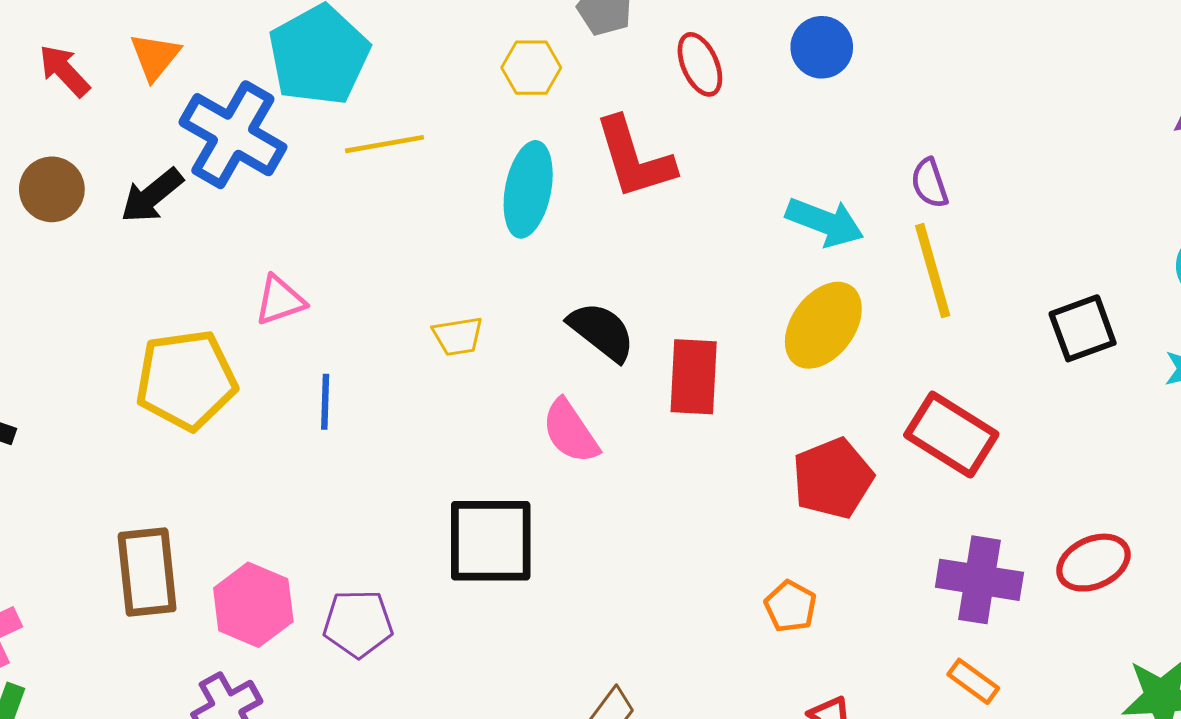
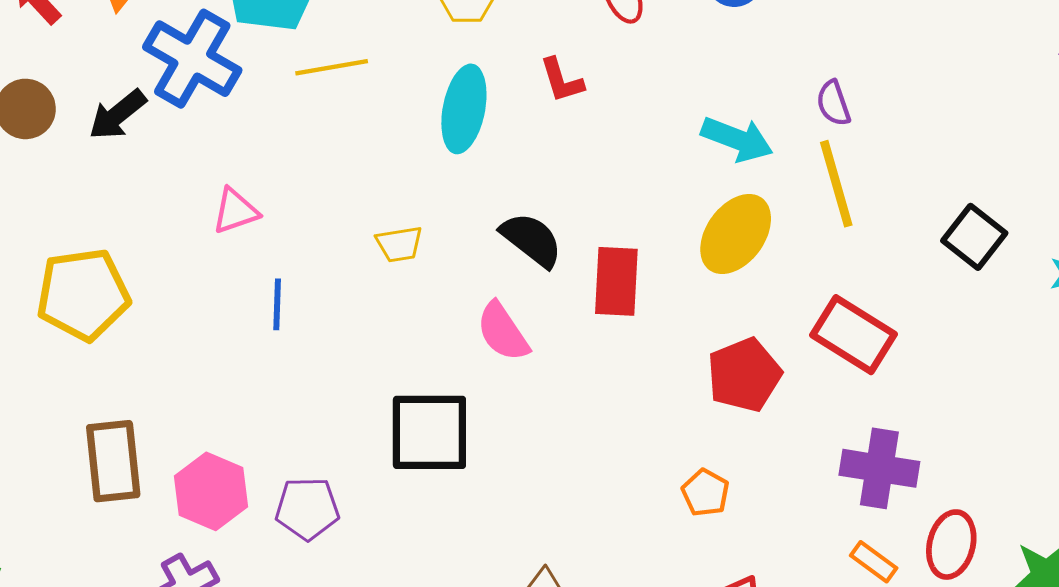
red L-shape: (634, 158) -> (562, 80), size x0.6
black square: (1083, 328) -> (974, 237), turned -32
yellow pentagon: (186, 380) -> (83, 294), moved
red ellipse: (1093, 563) -> (951, 545), moved, turned -52

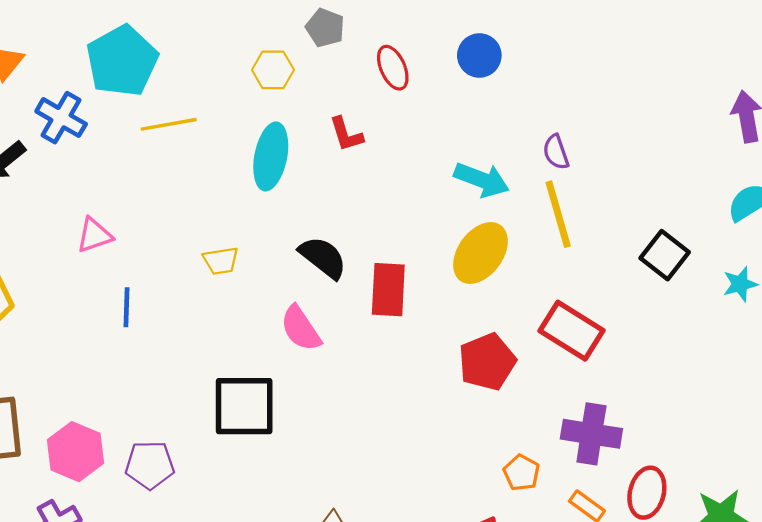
blue cross: (192, 59) -> (61, 118), size x0.7
orange pentagon: (705, 493) -> (522, 473), moved

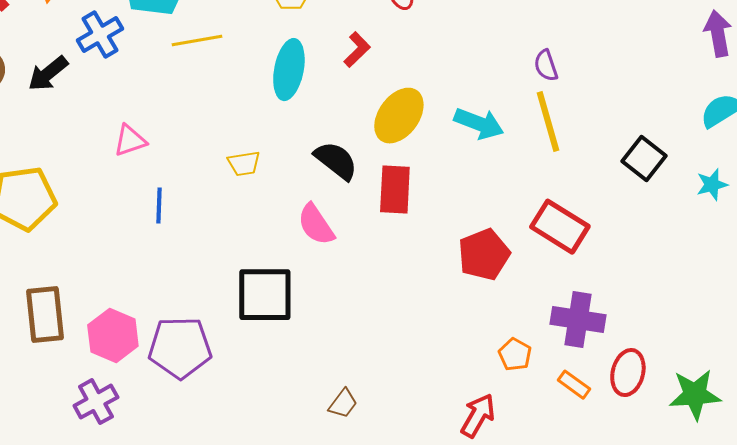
blue cross: (61, 118) -> (100, 35), turned 30
red L-shape: (346, 134) -> (357, 50), turned -117
cyan arrow: (482, 180) -> (479, 124), moved
yellow ellipse: (480, 253) -> (399, 116), moved
purple pentagon: (150, 465) -> (180, 348), size x1.4

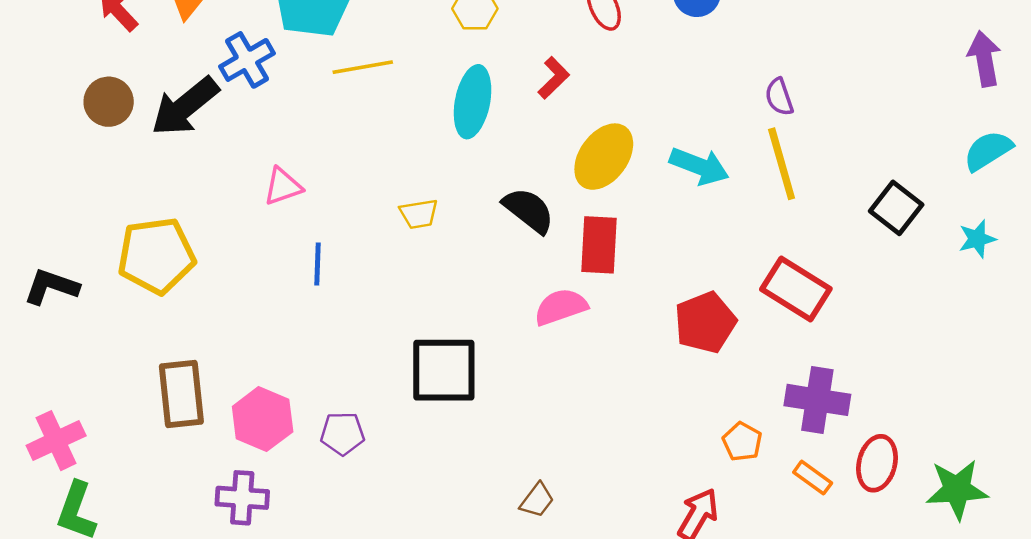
black arrow: (48, 74) -> (185, 106), size x1.4
pink semicircle: (316, 225) -> (561, 307), moved, turned 105
purple pentagon: (180, 348) -> (342, 433), size x0.6
purple cross: (96, 402) -> (242, 498), turned 33

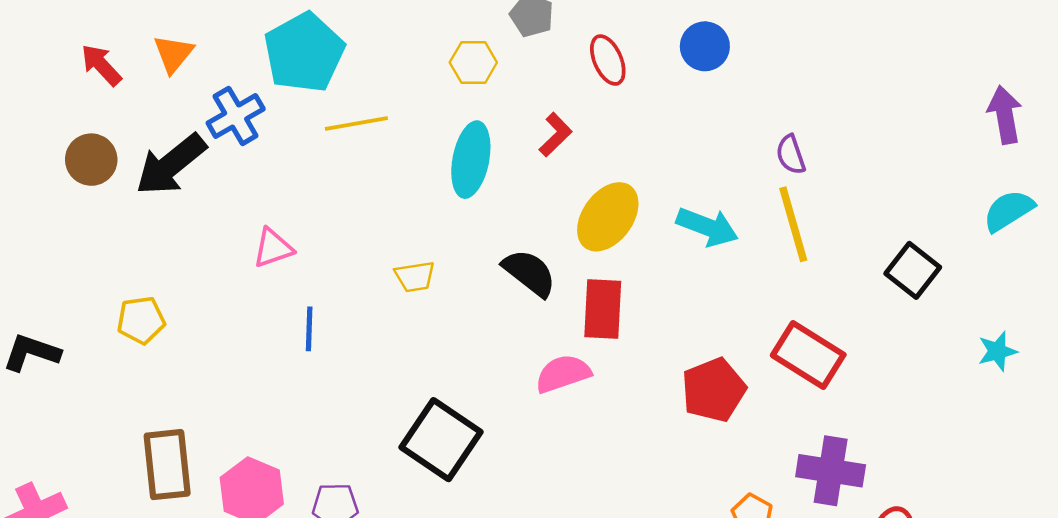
cyan star: (977, 239) -> (997, 351), moved
yellow pentagon: (156, 256) -> (141, 320), size x0.6
black square: (444, 370) -> (441, 440), turned 34

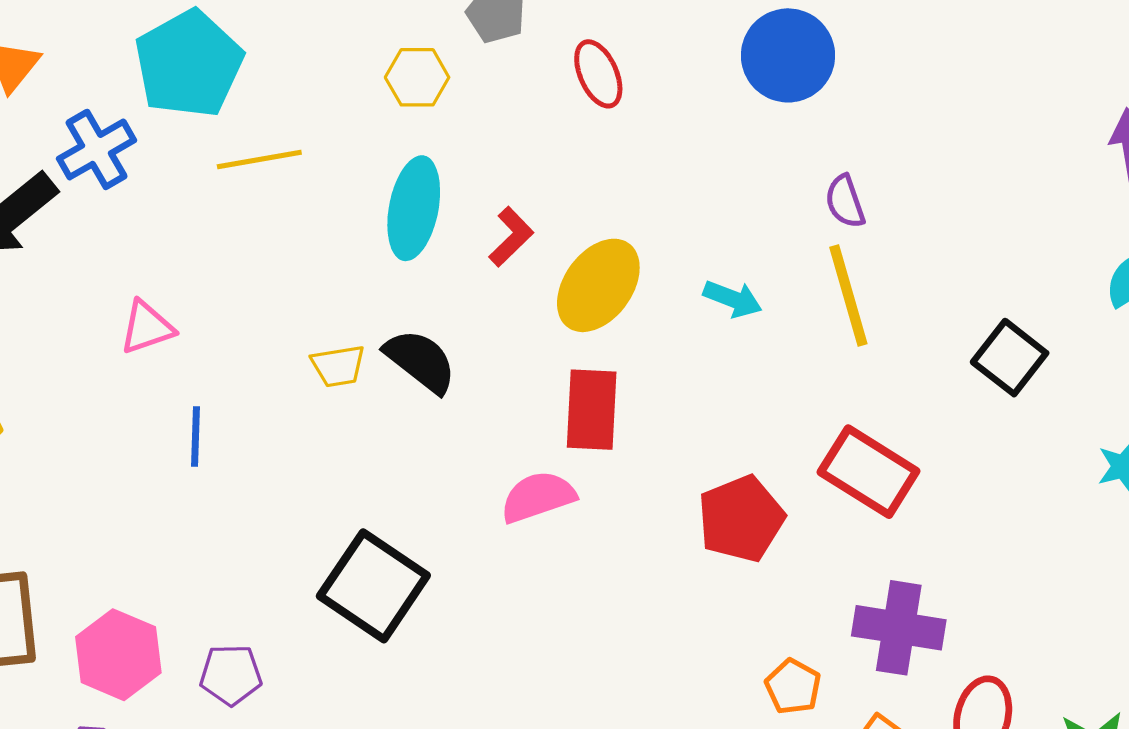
blue circle: (705, 46) -> (788, 55), moved, size x1.4
red L-shape: (555, 135) -> (511, 237), moved
cyan arrow: (707, 227) -> (733, 299), size x0.7
black semicircle: (529, 273) -> (420, 361), moved

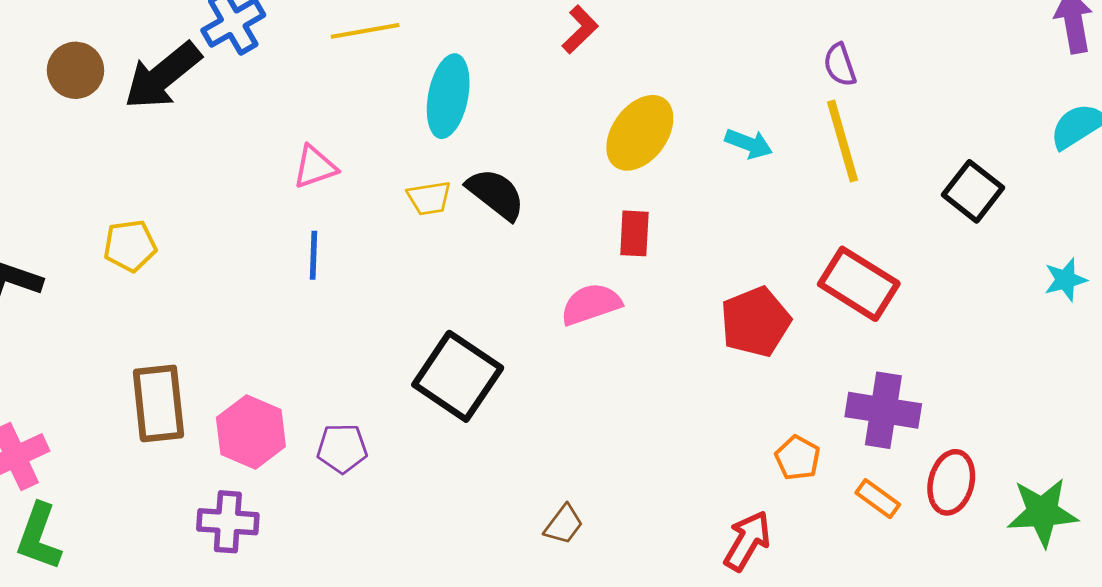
cyan ellipse: (414, 208) -> (448, 96), moved
red L-shape: (511, 237) -> (580, 29), moved
pink triangle: (147, 327) -> (315, 167), moved
red rectangle: (592, 410) -> (634, 233), size x0.7

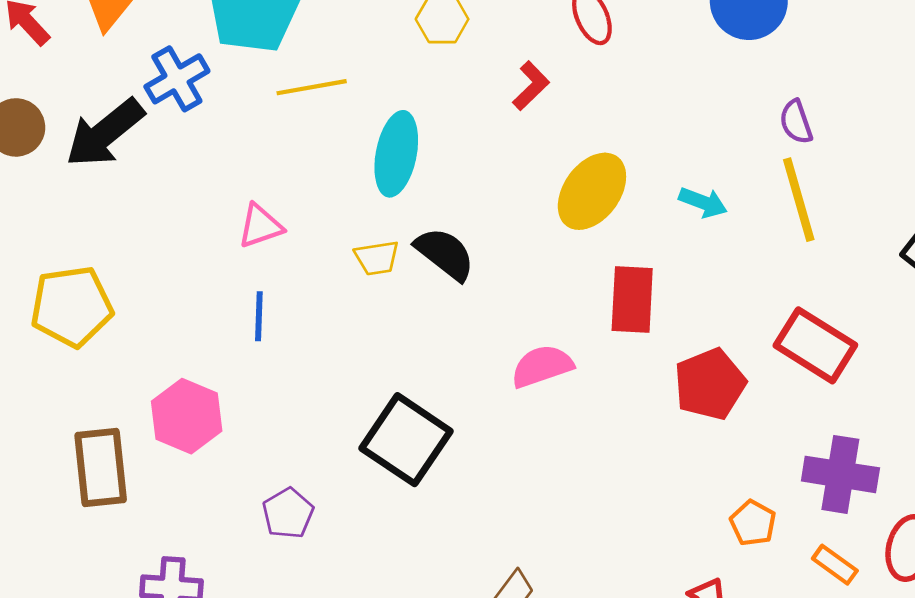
red rectangle: (634, 233) -> (632, 300), moved, size x1.4
yellow pentagon: (130, 246) -> (71, 306), size x1.5
pink hexagon: (251, 432) -> (187, 416), moved
purple pentagon: (342, 448) -> (288, 513), turned -30

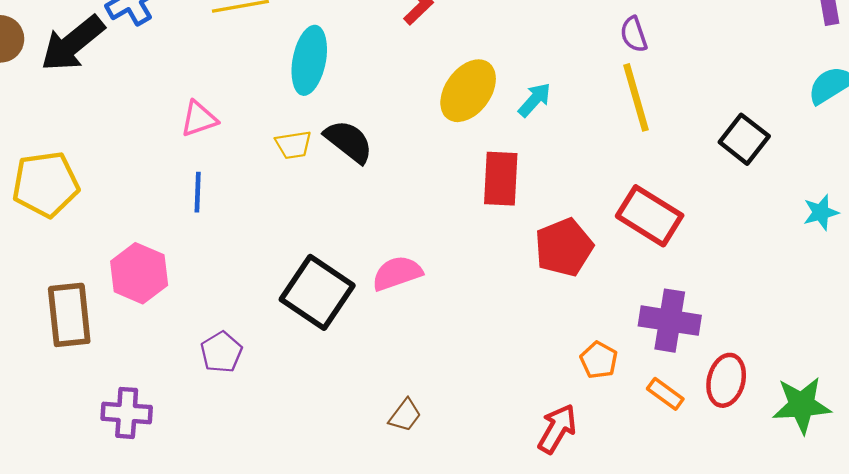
cyan arrow: (703, 202) -> (535, 100), moved, turned -69
pink semicircle: (542, 366) -> (397, 273), moved

